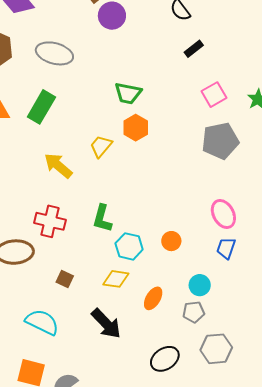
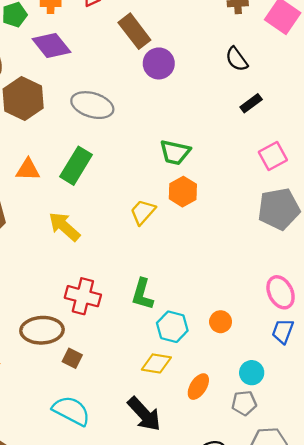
yellow arrow: (58, 166) -> (64, 227), moved
brown square: (65, 279) -> (72, 358), moved

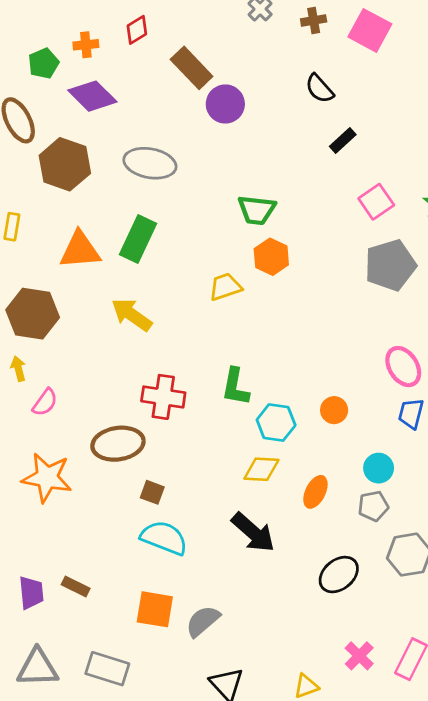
orange triangle: (28, 170) -> (80, 250), size x1.4
yellow trapezoid: (143, 212) -> (225, 287), turned 36
brown square: (72, 358) -> (152, 492), moved

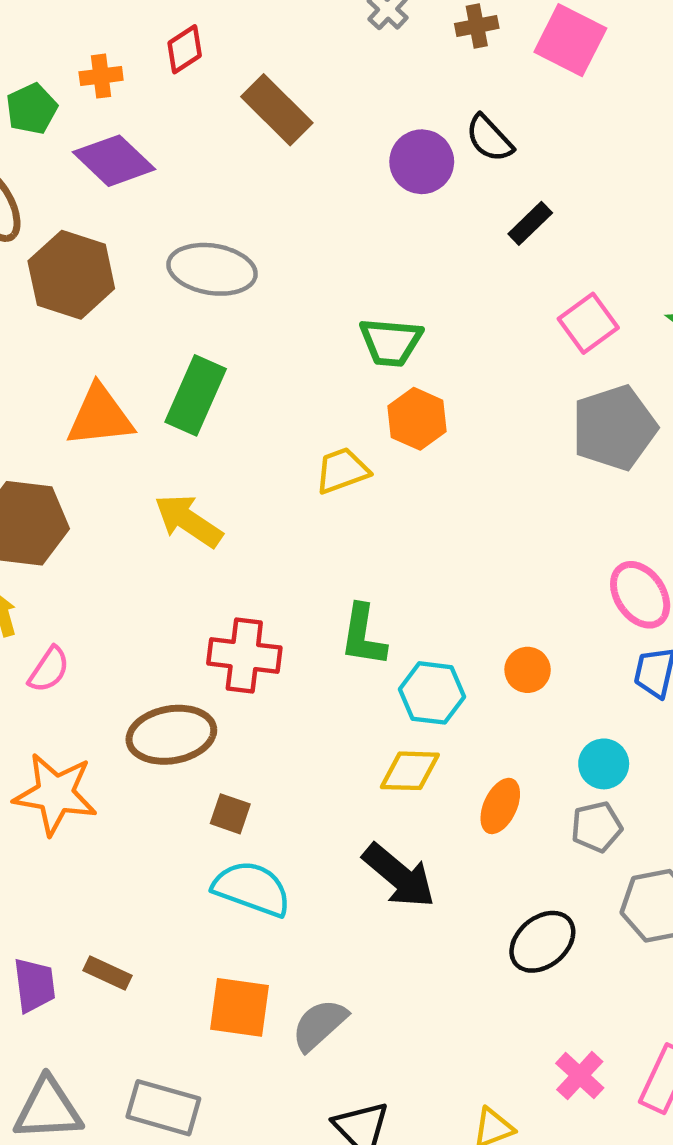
purple circle: (225, 104) -> (422, 162), moved

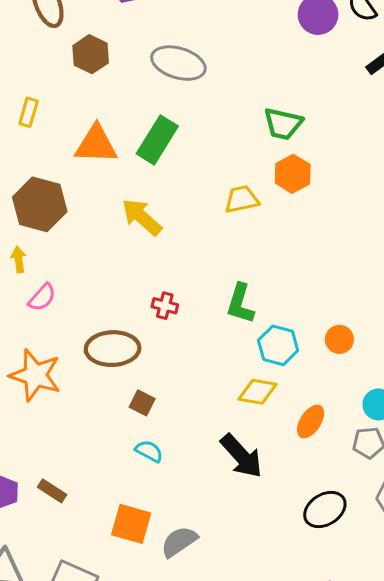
brown hexagon: (71, 275) -> (91, 54), size x0.7
red cross: (244, 656) -> (165, 306), size x0.6
cyan semicircle: (252, 889) -> (149, 451), size x0.6

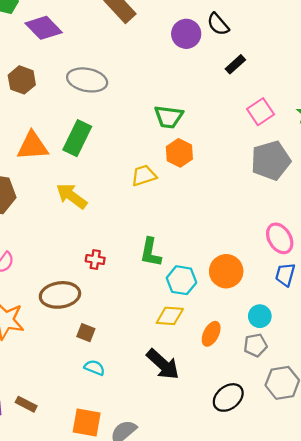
orange circle: (339, 339) -> (226, 271), size x1.6

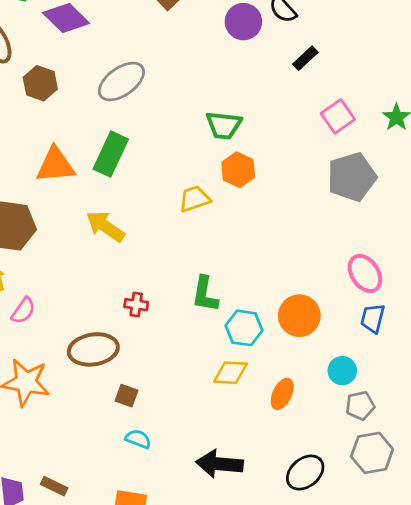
gray ellipse: (87, 80) -> (121, 82), turned -45
gray pentagon: (255, 345) -> (360, 406), moved
black arrow: (163, 364) -> (219, 464), moved, turned 144

